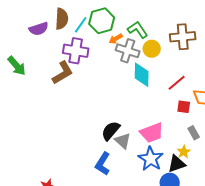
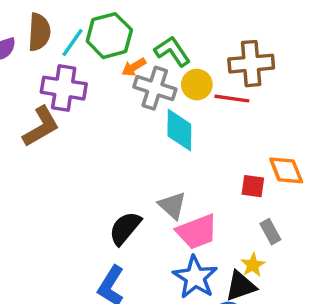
red line: (177, 83) -> (232, 99), moved, turned 48
gray triangle: (123, 141) -> (172, 205), moved

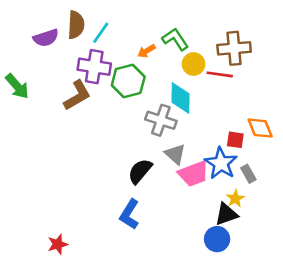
green hexagon: (109, 36) -> (128, 81), moved
gray cross: (155, 88) -> (161, 120), moved
blue star: (195, 277) -> (221, 163), moved

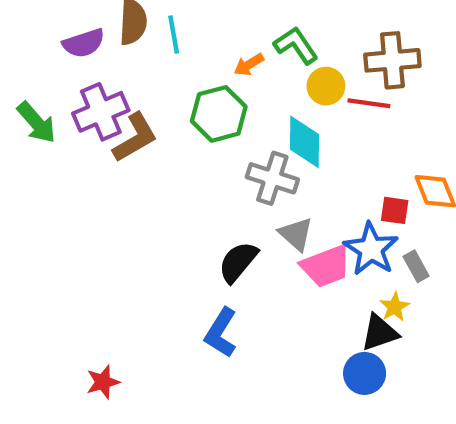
cyan line: (101, 33) -> (174, 35), turned -45
purple cross: (94, 67) -> (101, 112), moved, turned -32

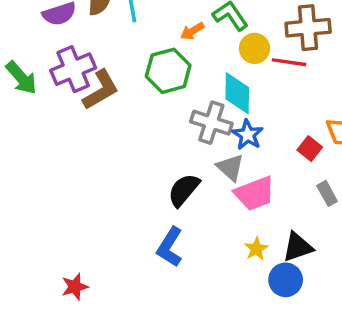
red square: (395, 210) -> (310, 149), turned 30
blue star: (371, 249) -> (248, 135), moved, size x0.7
yellow star: (395, 307) -> (256, 249), moved

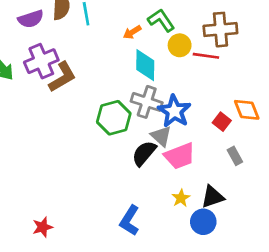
green hexagon: (168, 71) -> (114, 118), moved
cyan diamond: (237, 93) -> (145, 65), moved
blue star: (248, 135) -> (174, 111), size x1.4
black semicircle: (184, 190) -> (144, 153), moved
blue L-shape: (170, 247) -> (130, 220), moved

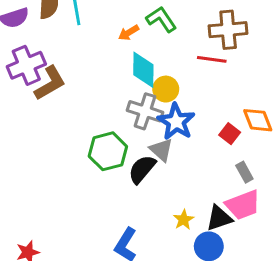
yellow circle: (180, 45) -> (166, 89), moved
green hexagon: (114, 118) -> (108, 151), moved
pink trapezoid: (180, 156) -> (243, 205), moved

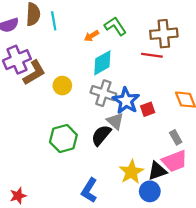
cyan diamond: (143, 70) -> (102, 63), turned 60
yellow circle: (166, 89) -> (62, 86), moved
red square: (230, 134) -> (148, 109), moved, turned 32
green hexagon: (108, 151) -> (63, 138), moved
yellow star: (184, 220) -> (131, 172), size x1.6

